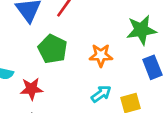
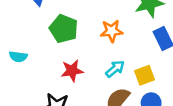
red star: (31, 89) -> (72, 71), moved

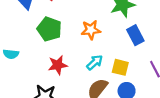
yellow square: (145, 75) -> (120, 67), turned 36

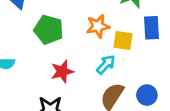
blue rectangle: (135, 35) -> (152, 28), turned 30
yellow square: (120, 67) -> (123, 40), moved

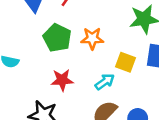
orange star: (98, 26) -> (92, 38), moved

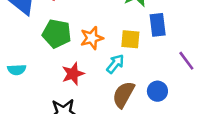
orange star: (92, 38) -> (92, 38), moved

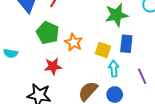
orange star: (92, 38) -> (74, 42), turned 30
cyan arrow: (115, 64) -> (114, 69), moved, turned -56

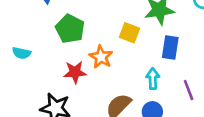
orange star: (74, 42) -> (101, 57), moved
yellow square: (103, 50) -> (130, 33), moved

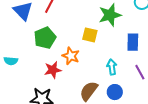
green pentagon: (70, 29) -> (45, 38), turned 30
blue rectangle: (170, 48) -> (133, 42), moved

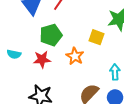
red star: (53, 70) -> (42, 59), moved

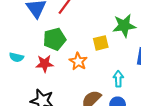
yellow square: (97, 37) -> (101, 43), turned -35

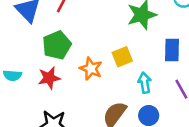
yellow square: (101, 43) -> (122, 57), moved

